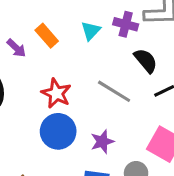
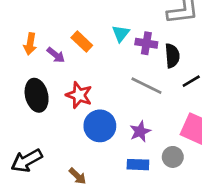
purple cross: (126, 24) -> (146, 43), moved
black semicircle: (146, 61) -> (172, 56), turned 40
red star: (56, 93) -> (79, 95), moved

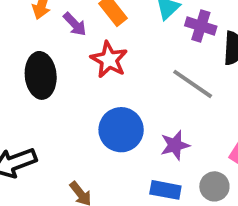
red star: (79, 95) -> (109, 60), moved

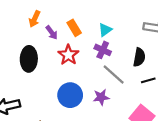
purple cross: (201, 26) -> (103, 50), moved
purple star: (175, 145) -> (101, 97), moved

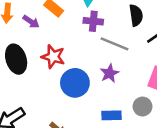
red star: (68, 55) -> (53, 57), moved

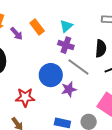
red star: (53, 57) -> (25, 97), moved, turned -30
blue circle: (75, 83) -> (51, 75), moved

